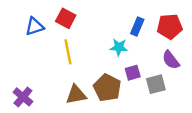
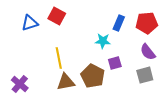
yellow line: (68, 52) -> (59, 58), moved
gray square: (156, 84) -> (145, 75), moved

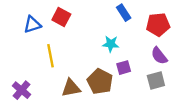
blue rectangle: (119, 23) -> (124, 13), moved, turned -56
yellow line: (59, 58) -> (51, 56), moved

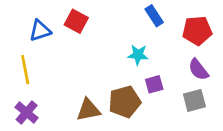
yellow line: (51, 56) -> (25, 70), moved
brown pentagon: (100, 82) -> (125, 102), turned 30

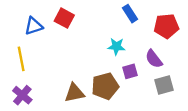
purple semicircle: (198, 70) -> (154, 59), moved

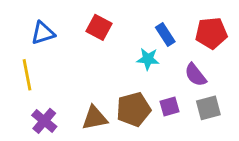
blue rectangle: (130, 14) -> (165, 34), moved
red square: (64, 18) -> (99, 27), moved
purple square: (130, 71) -> (170, 106), moved
purple cross: (22, 95) -> (44, 121), moved

